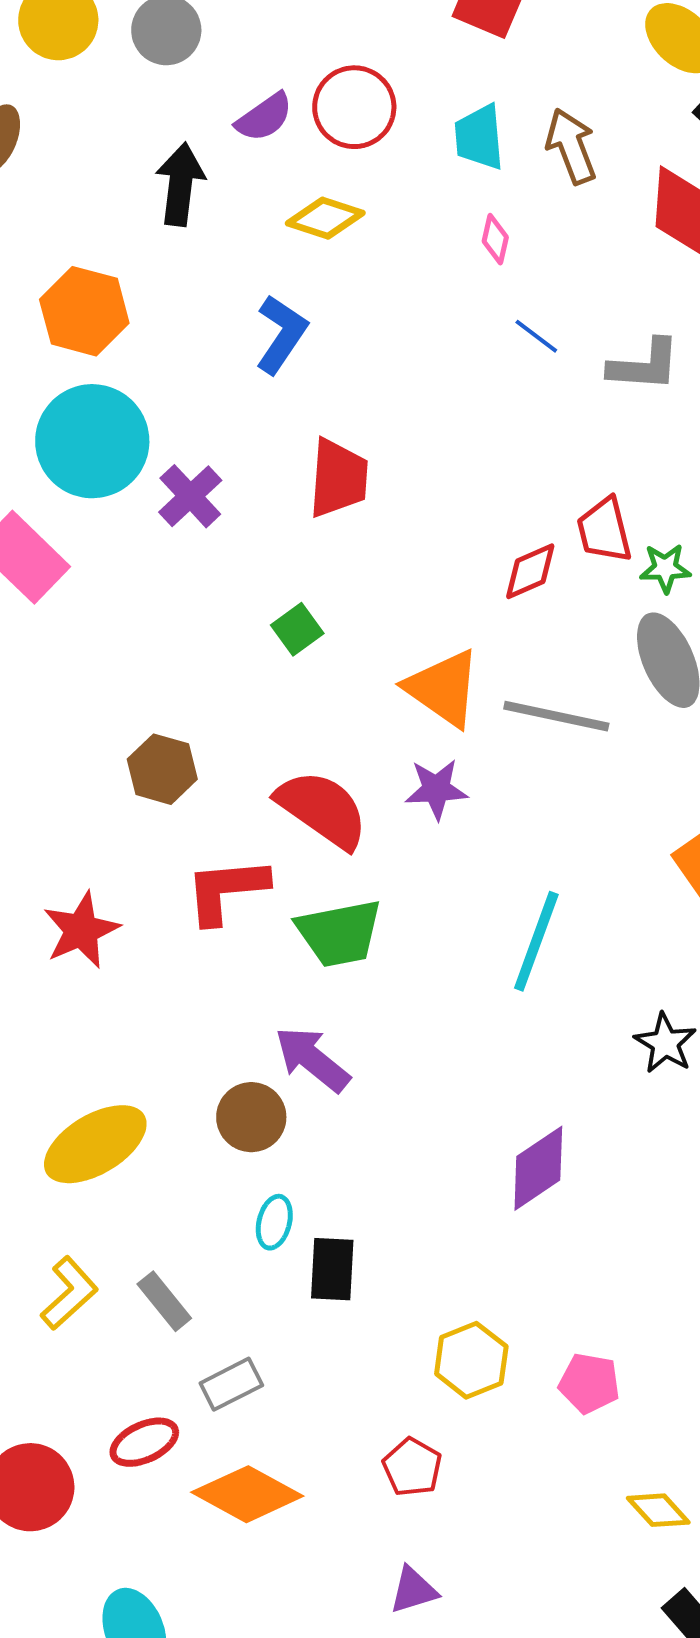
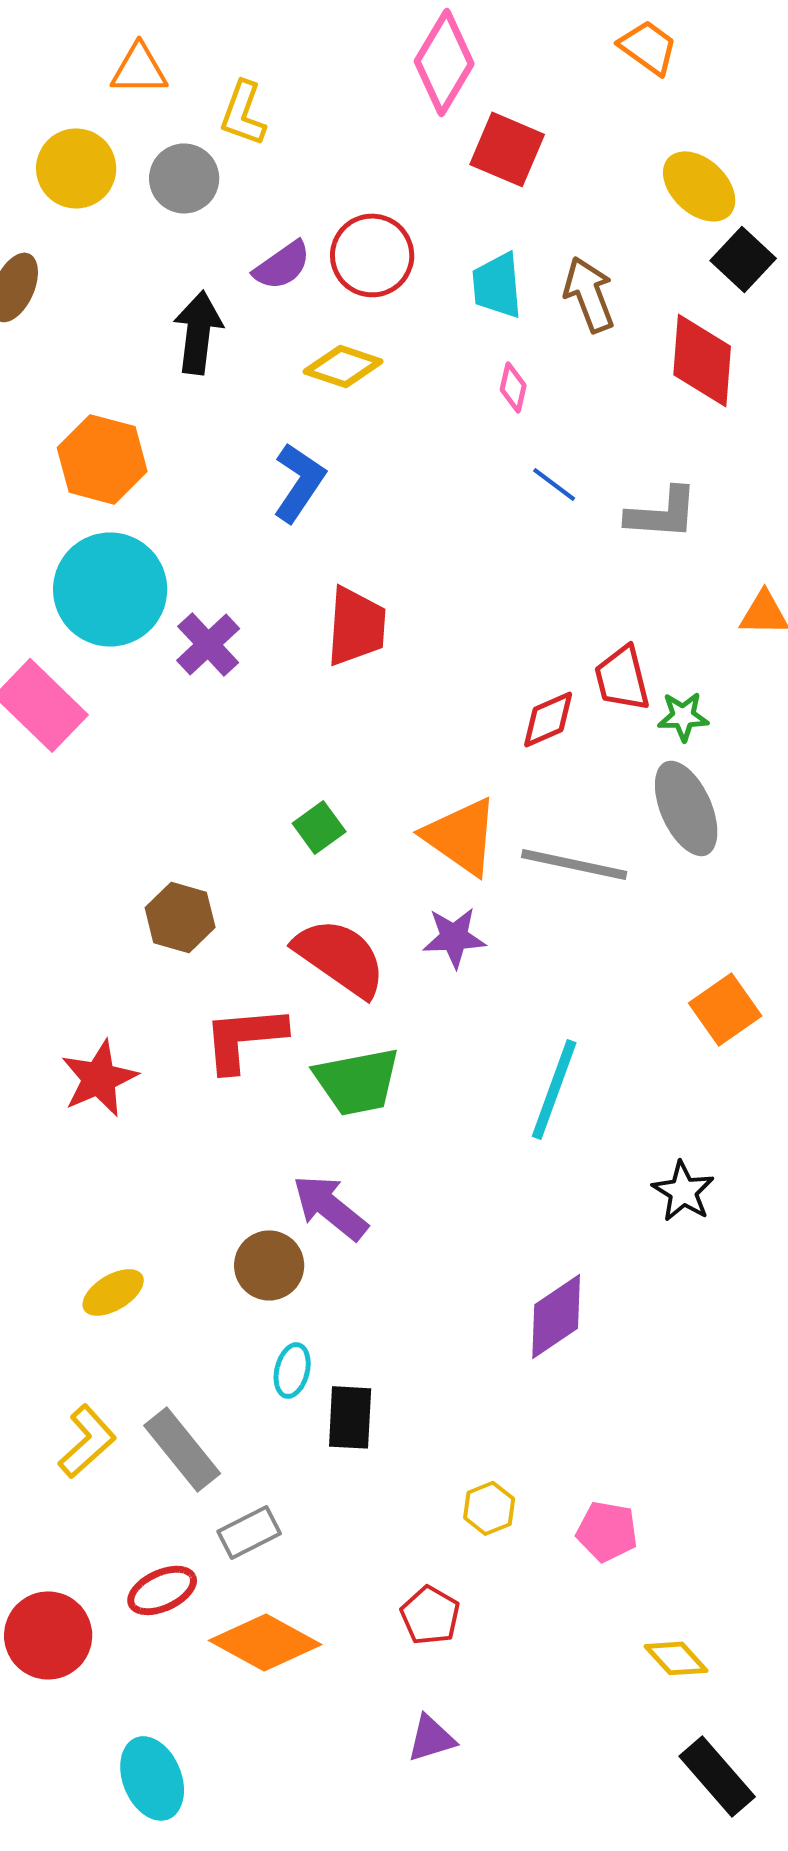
green square: (297, 629) -> (319, 827), moved
yellow ellipse: (95, 1144) -> (113, 1292), size x0.6
gray rectangle: (164, 1301) -> (182, 1449), size x1.4
yellow hexagon: (471, 1360) -> (489, 1508), size x0.7

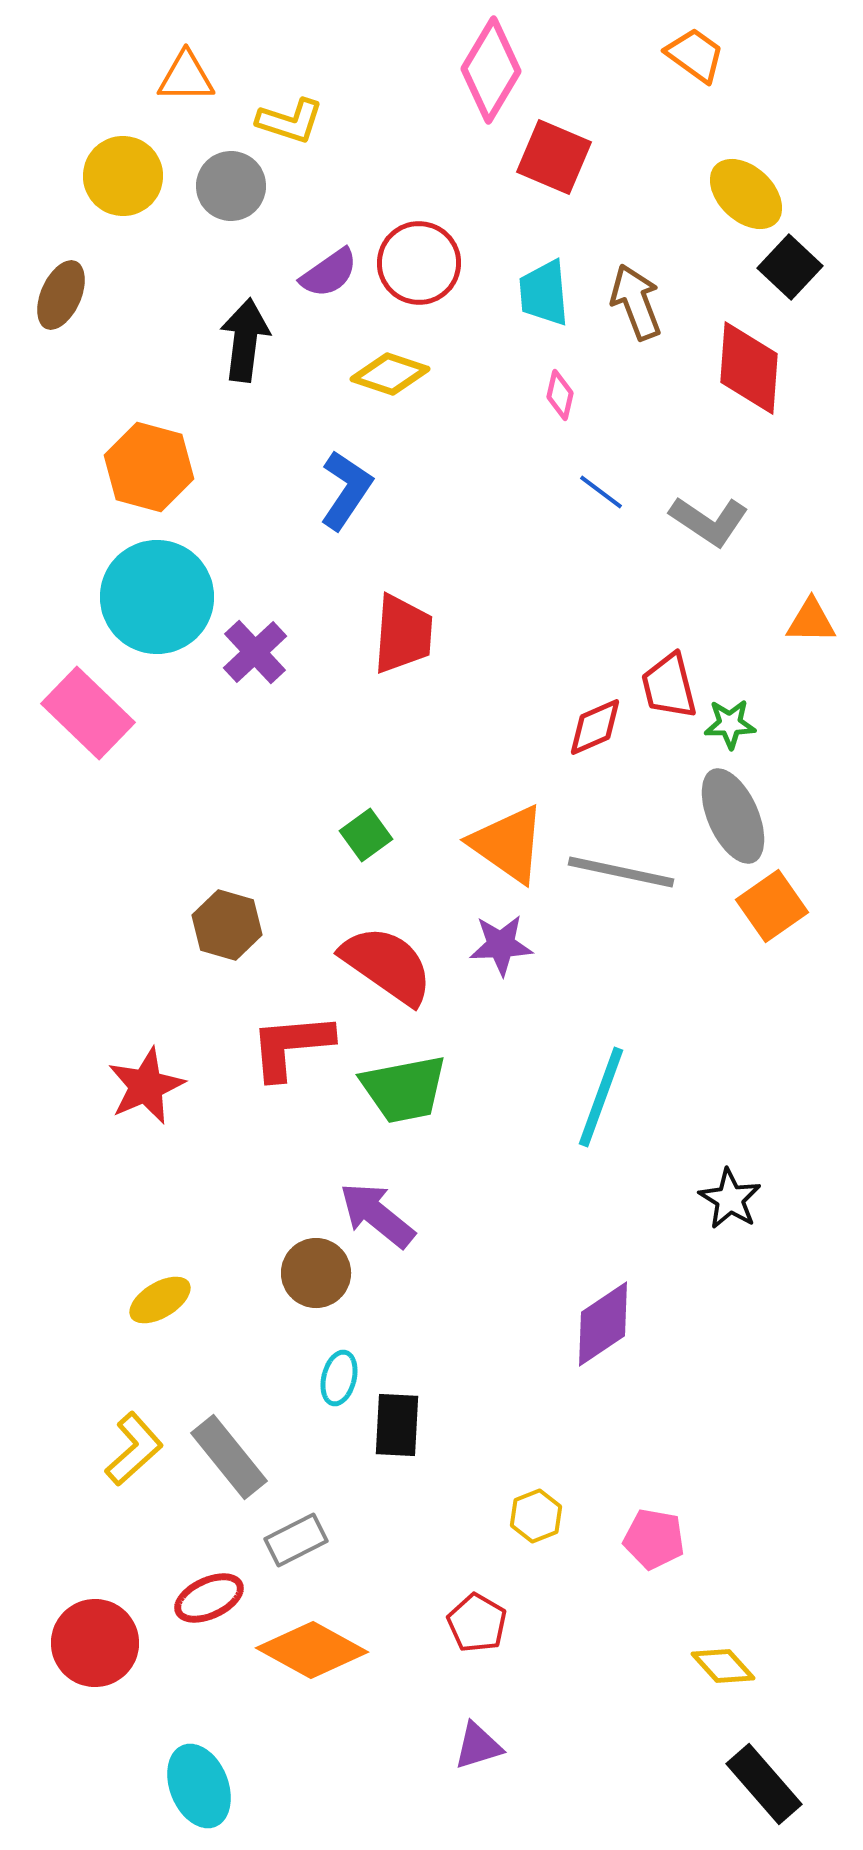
yellow L-shape: (243, 113) -> (290, 121), turned -92
gray L-shape: (662, 513) -> (709, 521), turned 30
orange square: (725, 1009) -> (772, 906), moved

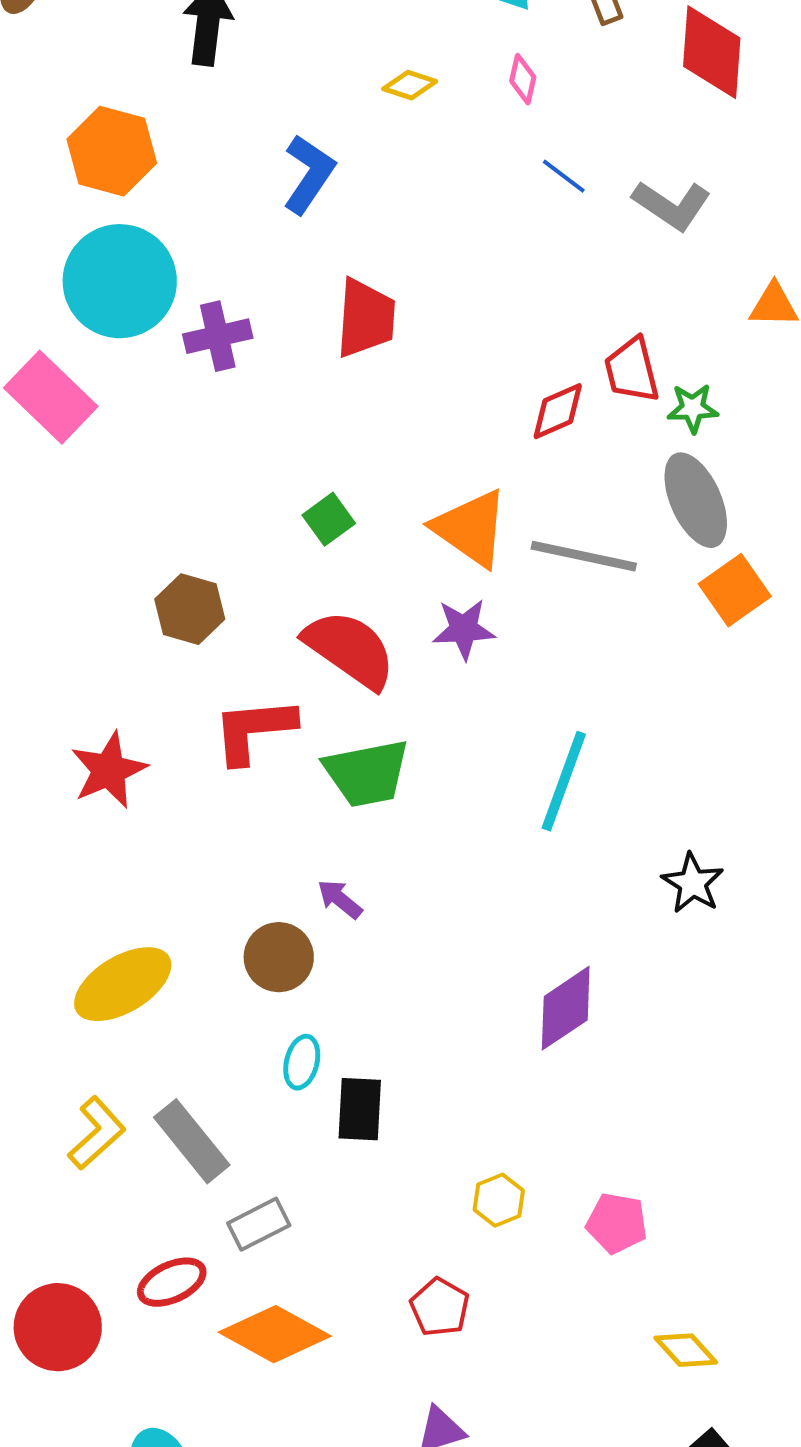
yellow diamond: (390, 374) -> (410, 85), moved, size x0.7
purple cross: (255, 652) -> (218, 336), turned 30
purple arrow: (377, 1215) -> (340, 899), size x0.6
yellow ellipse: (160, 1300) -> (123, 984), size x1.6

